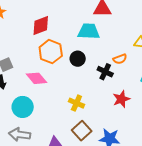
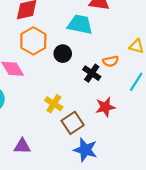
brown square: (82, 131) -> (73, 123), moved

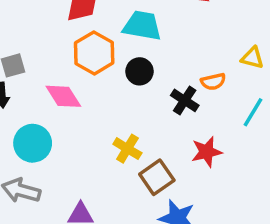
cyan trapezoid: (80, 24) -> (142, 26), moved

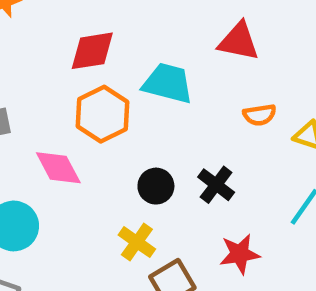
black circle: (140, 71) -> (156, 186), moved
orange semicircle: (213, 82) -> (260, 115), moved

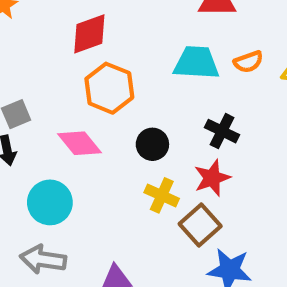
cyan trapezoid: (168, 83) -> (196, 63), moved
black circle: (156, 186) -> (152, 144), moved
red star: (240, 254) -> (212, 178), moved

